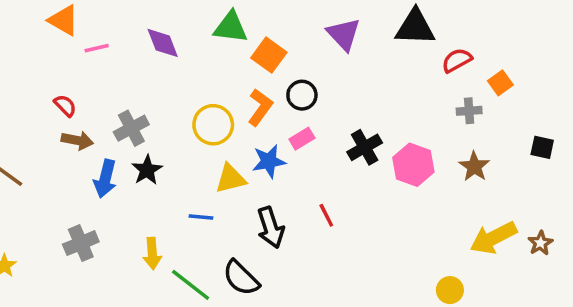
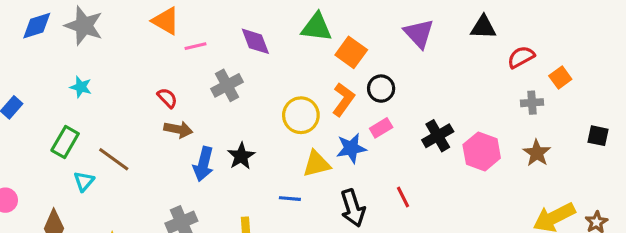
black triangle: (415, 27) -> (483, 27), size x0.7
gray cross: (131, 128) -> (227, 85), moved

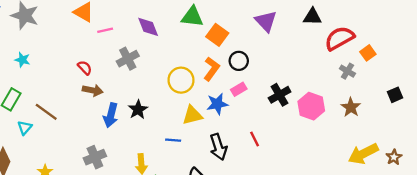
red semicircle: (521, 57) -> (340, 38), size x1.5
gray cross: (532, 103) -> (347, 71), turned 35
black square: (598, 136) -> (395, 95), turned -35

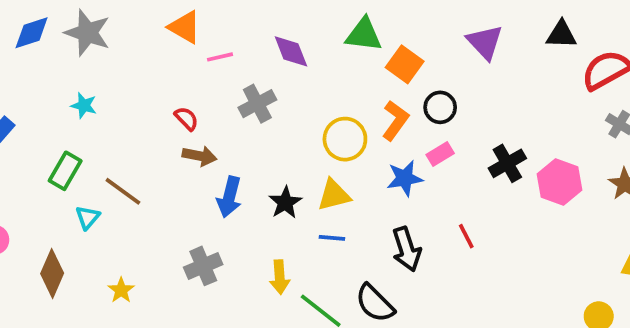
black star: (138, 110) -> (285, 203), moved
yellow triangle: (192, 115) -> (334, 195), moved

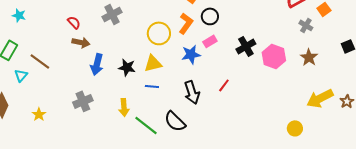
black star: (285, 203) -> (127, 67), turned -30
red line: (466, 236) -> (224, 85), turned 64

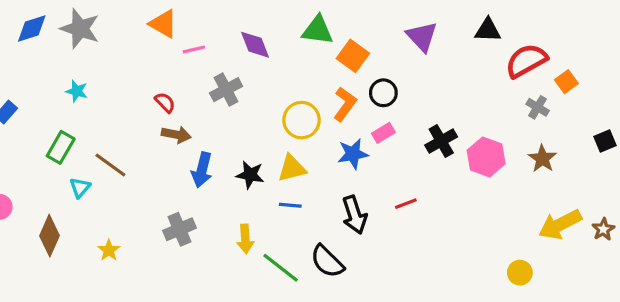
red line: (224, 85) -> (406, 204), turned 32

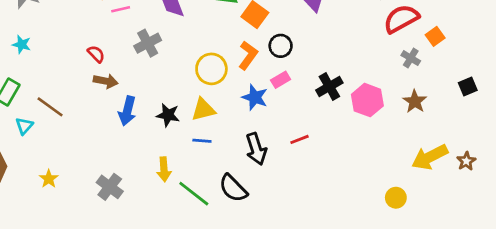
blue star: (353, 154) -> (255, 97), turned 30
gray cross: (179, 229) -> (110, 187), moved, turned -30

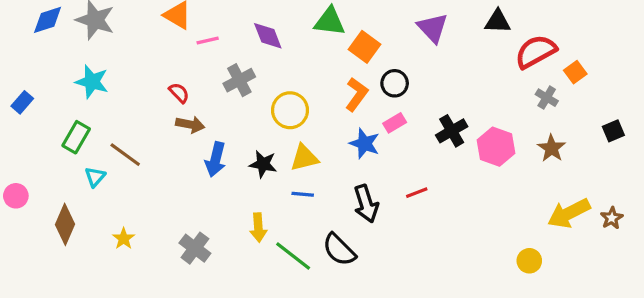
cyan star: (22, 44) -> (92, 82), size x1.5
yellow circle: (211, 69) -> (290, 110), moved

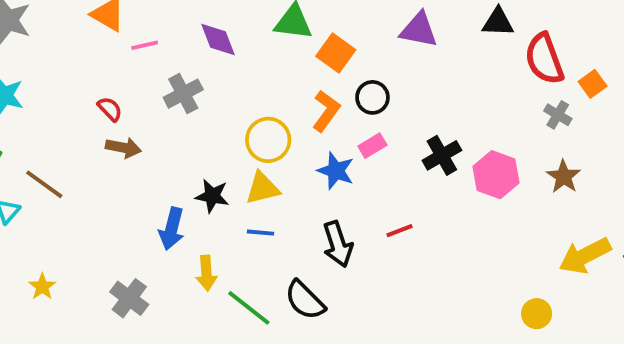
purple triangle: (433, 28) -> (419, 30), turned -36
red semicircle: (536, 52) -> (544, 59), turned -81
yellow circle: (290, 110) -> (268, 140), moved
blue arrow: (216, 159) -> (172, 229), moved

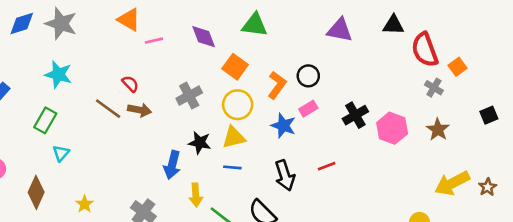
orange square: (336, 53) -> (235, 67), moved
gray cross: (183, 94) -> (189, 96), moved
brown line: (44, 184) -> (108, 109), moved

